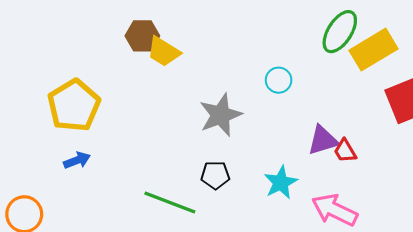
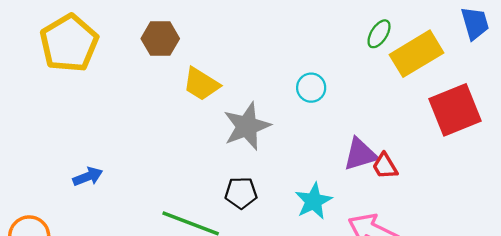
green ellipse: (340, 32) -> (379, 34), size x0.6
yellow trapezoid: (164, 52) -> (201, 84), moved
yellow pentagon: (74, 105) -> (69, 43), moved

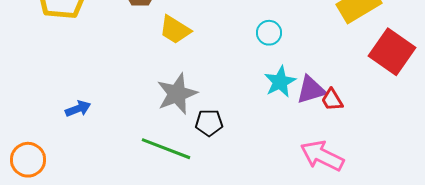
red square: (455, 110) -> (392, 52), turned -33
gray star: (247, 126) -> (177, 94), moved
cyan star: (314, 201) -> (280, 82), moved

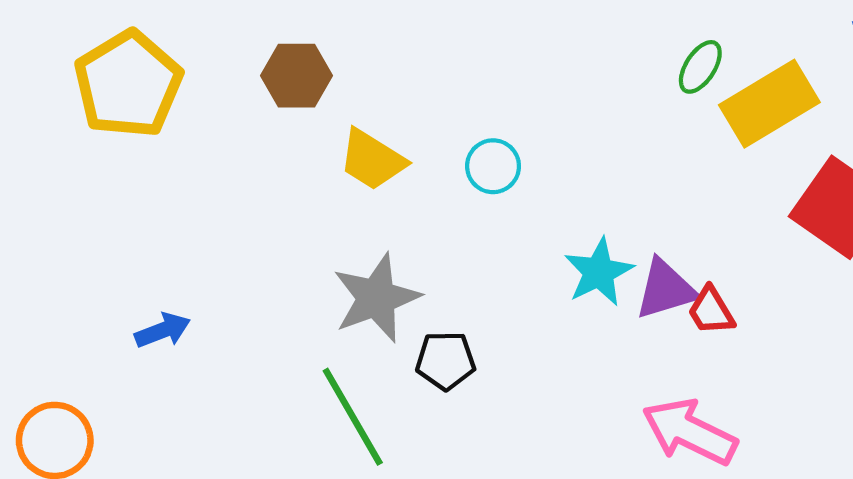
cyan circle: (269, 33) -> (493, 166), moved
green line: (166, 149) -> (353, 417), turned 39

